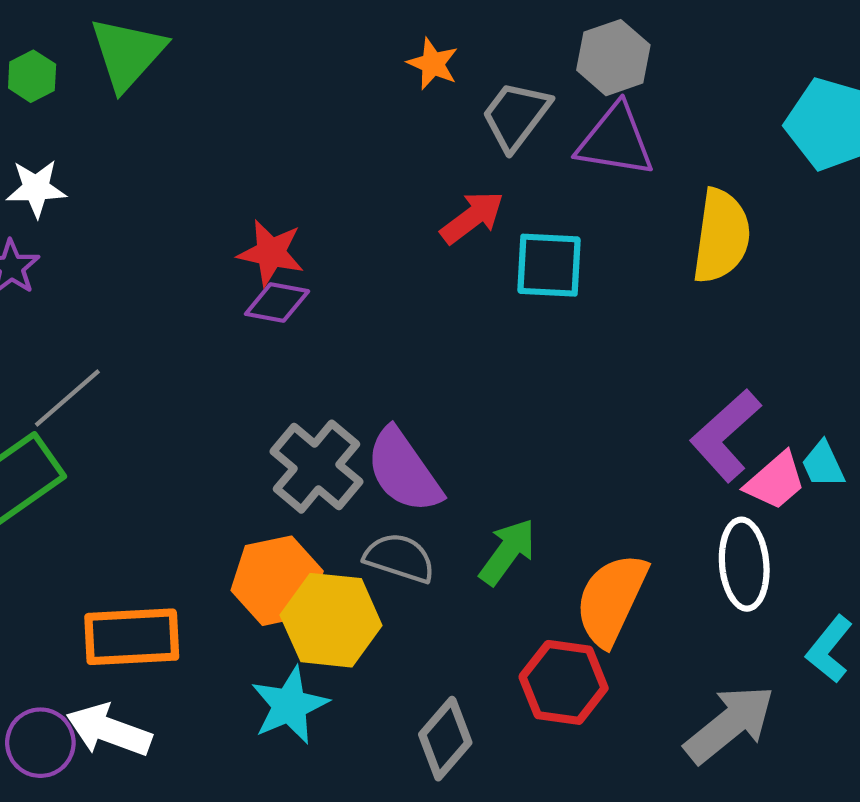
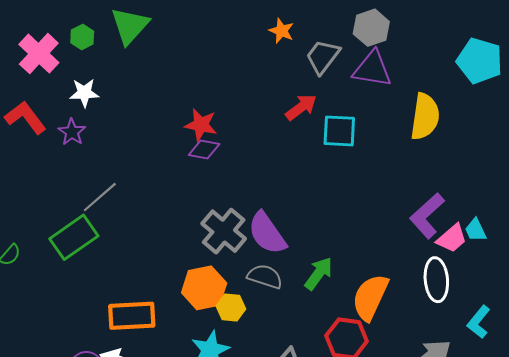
yellow hexagon: (331, 620) -> (231, 308), size x0.6

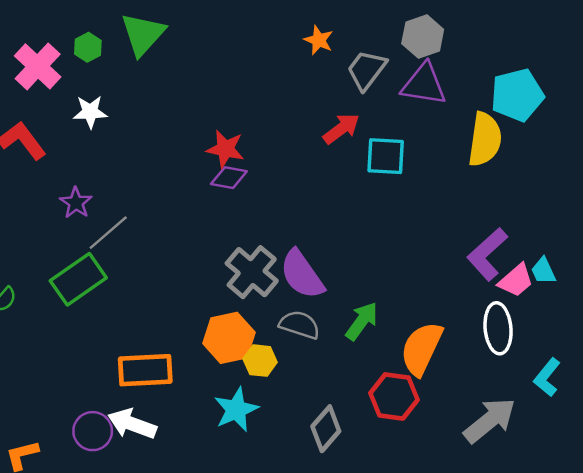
cyan pentagon: (480, 61) -> (517, 95), moved, turned -30
purple star: (72, 132) -> (76, 203), moved

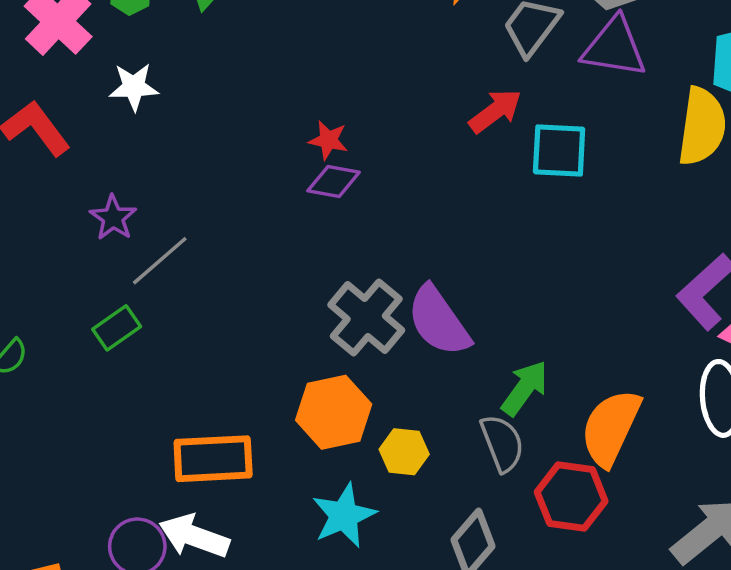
red star: (225, 149) -> (328, 140), size x0.7
green rectangle: (78, 279) -> (117, 328), size x0.6
gray semicircle: (300, 325) -> (502, 443), moved, turned 51
yellow hexagon: (260, 361) -> (404, 452), moved

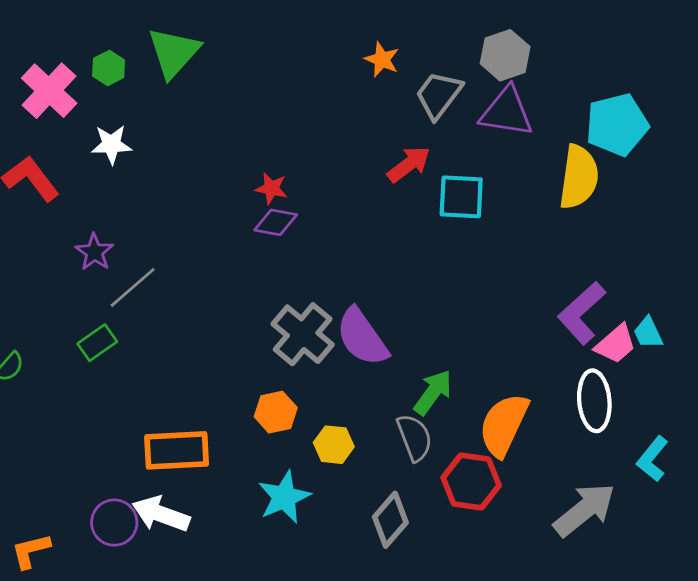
orange hexagon: (334, 412) -> (276, 412), size x0.7

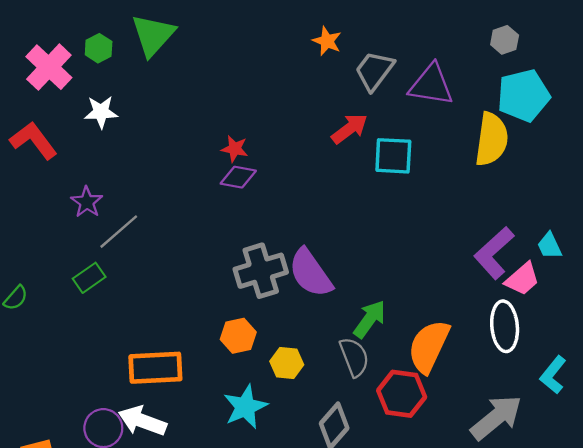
gray hexagon: (505, 55) -> (505, 40), moved, size x0.7
cyan trapezoid: (648, 333) -> (550, 246), moved
gray cross: (303, 334) -> (261, 271), turned 33

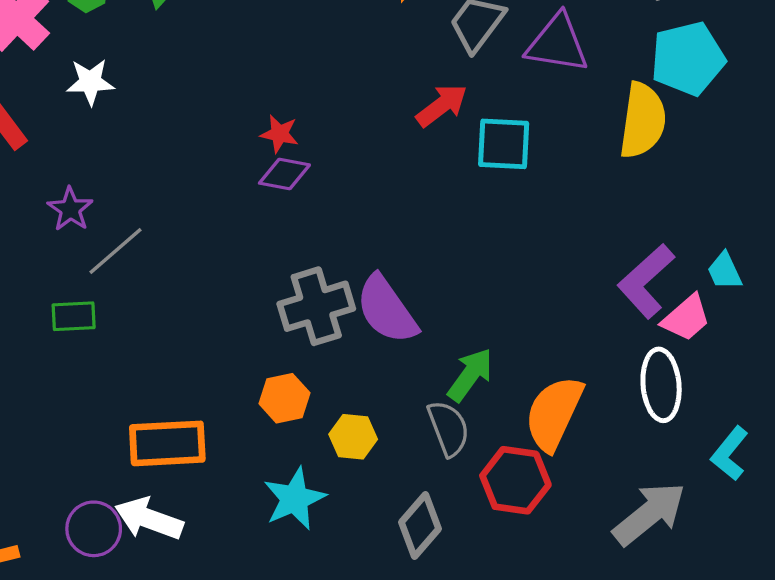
green rectangle: (89, 278) -> (74, 316), turned 32

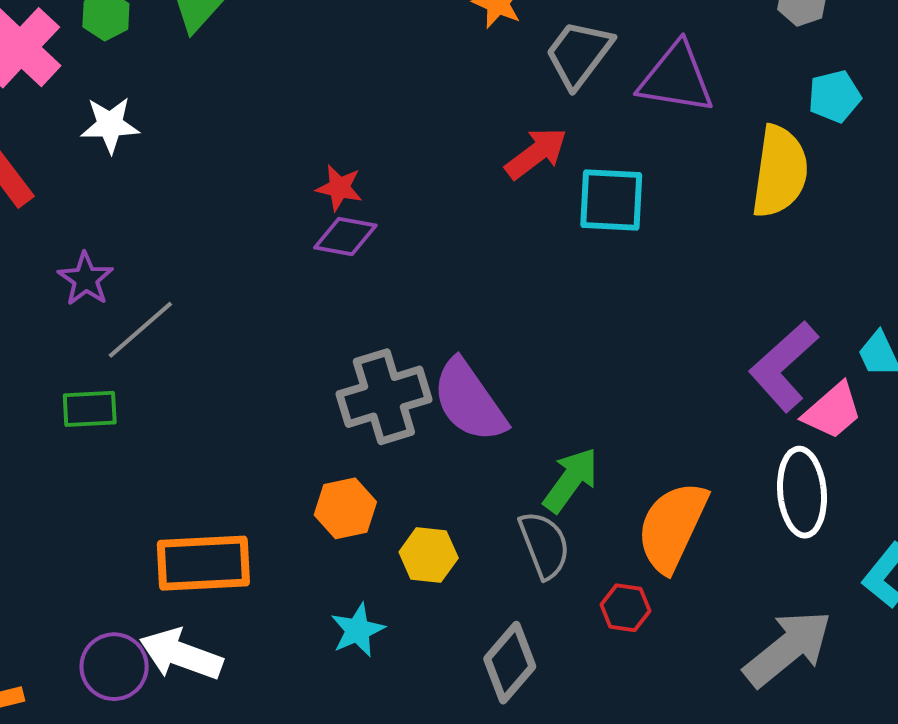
cyan pentagon: (688, 59) -> (834, 96), size x0.6
red hexagon: (515, 480) -> (625, 608), size x0.6
cyan star: (294, 499) -> (358, 630), size x0.7

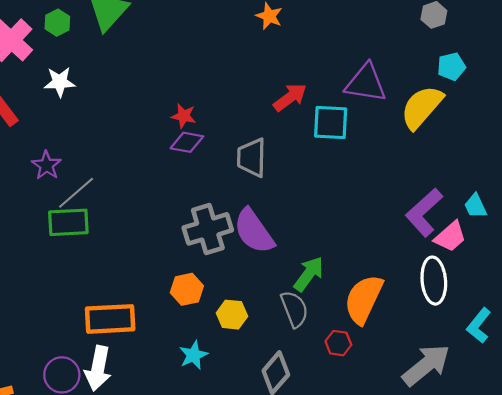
gray trapezoid: (579, 54) -> (252, 158), moved, turned -36
purple triangle: (676, 78) -> (366, 83), moved
yellow semicircle: (780, 172) -> (422, 107), turned -147
green rectangle: (90, 409) -> (68, 222), moved, size x1.4
white arrow: (181, 654) -> (98, 368), turned -99

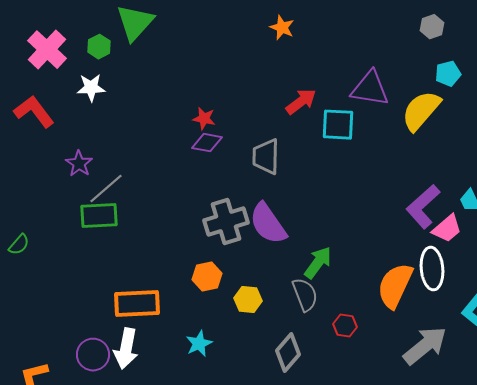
green hexagon: (57, 23) -> (99, 47), moved
orange semicircle: (364, 299) -> (395, 286), moved
cyan star: (194, 355) -> (199, 344), moved

